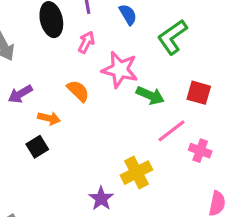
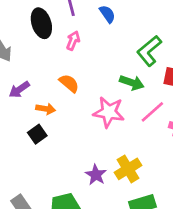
green L-shape: (172, 37) -> (149, 51), moved
pink star: (120, 70) -> (109, 112), moved
yellow cross: (137, 173) -> (128, 169), moved

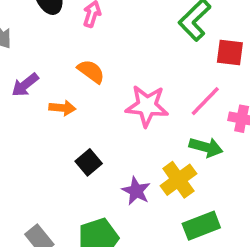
green arrow: (132, 83) -> (206, 147), moved
black square: (37, 134) -> (89, 162), moved

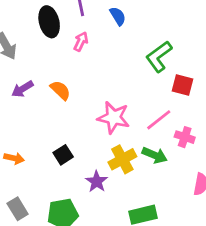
orange semicircle: (91, 71) -> (60, 90), moved
orange arrow: (62, 108) -> (14, 158), moved
yellow cross: (178, 180) -> (122, 159), moved

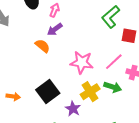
purple arrow: (22, 89) -> (55, 29), moved
black square: (63, 155) -> (48, 92), size x1.6

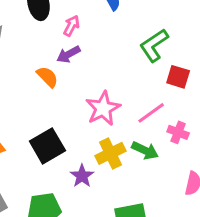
pink star: (82, 62) -> (103, 108), turned 30

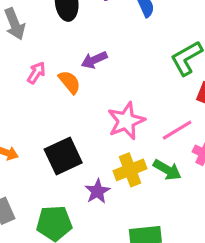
pink arrow: (71, 26) -> (36, 73), moved

